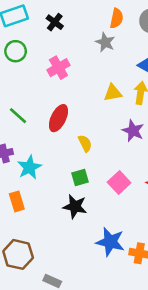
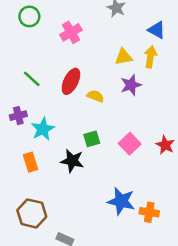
purple star: (133, 131) -> (131, 85), moved, turned 30
yellow semicircle: (85, 143) -> (95, 96), moved, turned -42
black star: (75, 206) -> (72, 161), moved

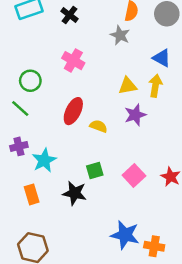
green circle: (29, 16) -> (30, 81), moved
pink cross: (71, 32) -> (73, 61), turned -30
green line: (32, 79) -> (20, 109), moved

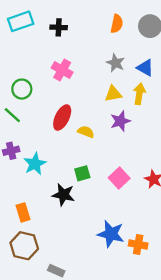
black cross: (69, 15) -> (59, 27), turned -35
gray star: (120, 35) -> (116, 63), moved
orange rectangle: (32, 194) -> (23, 212), moved

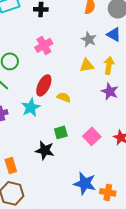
blue triangle: (145, 68) -> (114, 34), moved
pink cross: (62, 70) -> (44, 45), turned 30
purple star: (120, 121) -> (110, 91), moved, turned -30
cyan star: (35, 164) -> (31, 107), moved

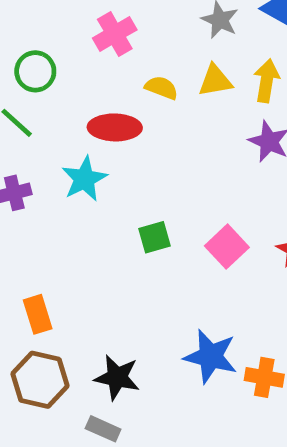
red ellipse: (44, 85) -> (115, 127), turned 65
yellow semicircle: (64, 97) -> (161, 88), moved
black star: (45, 150) -> (117, 377), moved

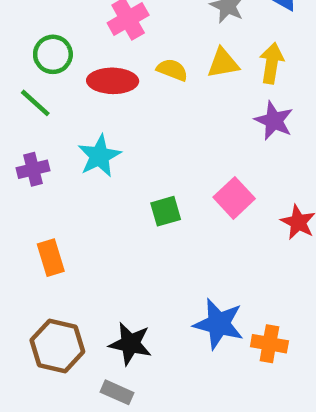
red ellipse: (115, 127) -> (113, 81), moved
pink square: (227, 247) -> (234, 198), moved
orange rectangle: (38, 314) -> (51, 258), moved

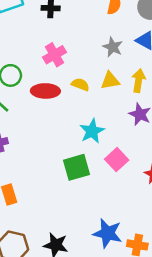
cyan star: (99, 156) -> (92, 131), moved
green square: (166, 211) -> (76, 167), size x1.5

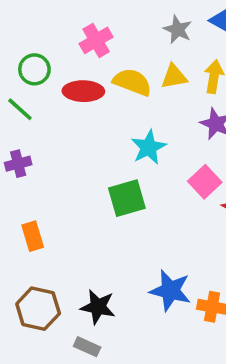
yellow semicircle: (80, 85) -> (132, 82), size x1.5
pink square: (117, 160) -> (205, 182), moved

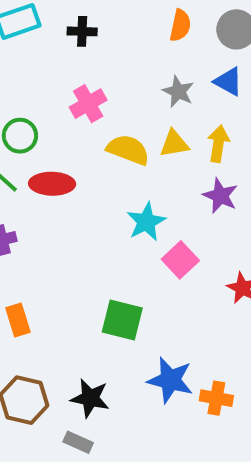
red ellipse: (83, 91) -> (52, 184), moved
pink square: (205, 182) -> (180, 260), moved
green square: (127, 198) -> (122, 320), moved, turned 30

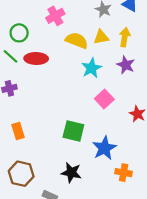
cyan star: (146, 222) -> (92, 68), moved
blue star: (170, 380) -> (104, 148), moved, turned 30
black star: (90, 398) -> (71, 173), moved

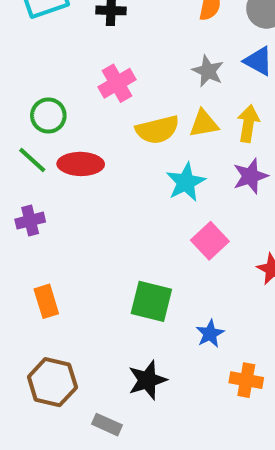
yellow semicircle: (77, 40) -> (157, 130), turned 145
purple star: (126, 65) -> (250, 176), turned 30
blue star: (104, 148) -> (210, 334), size x0.6
black star: (71, 173) -> (147, 380), turned -30

